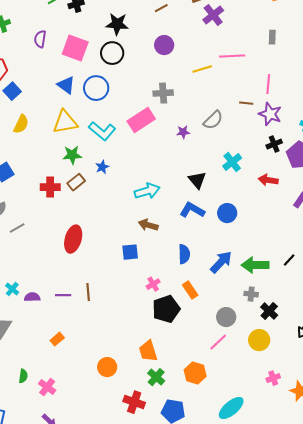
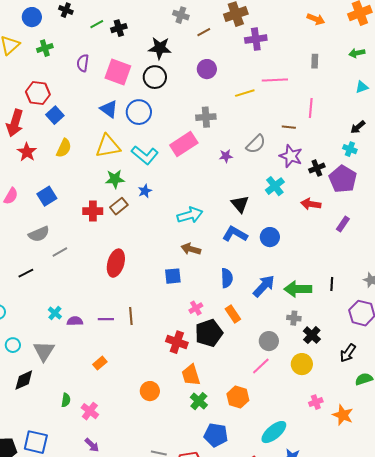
purple cross: (213, 15) -> (256, 39), turned 30
purple star: (270, 114) -> (291, 156), moved
black line: (289, 260) -> (332, 284), turned -40
red cross: (134, 402) -> (177, 342), moved

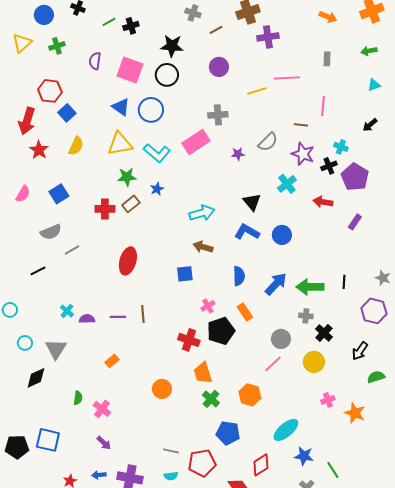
cyan cross: (350, 149) -> (341, 147), moved

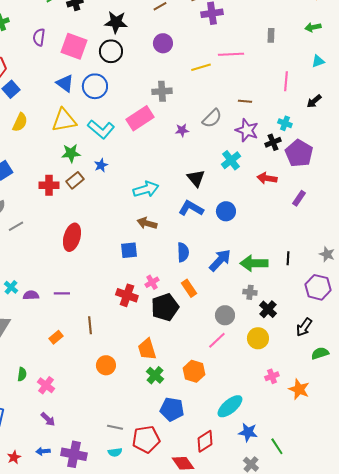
pink line: (323, 106) -> (286, 81), moved
brown line: (143, 314) -> (90, 325), moved
red cross: (189, 340) -> (127, 295), moved

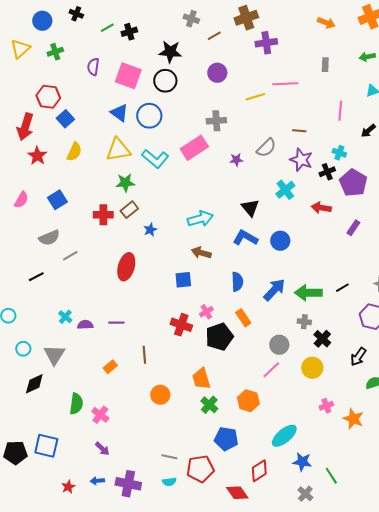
blue star: (101, 165) -> (150, 230), moved
black line: (288, 258) -> (342, 288), turned 56
green semicircle: (22, 374) -> (76, 404), size x1.5

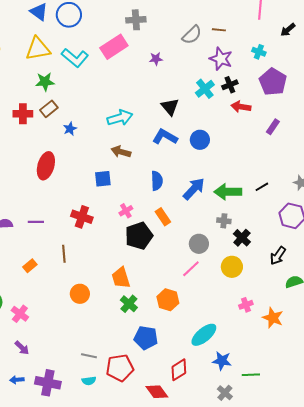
gray semicircle: (266, 148) -> (192, 35), moved
black cross: (327, 172) -> (230, 85), moved
red cross: (181, 325) -> (82, 217), moved
green line: (331, 476) -> (251, 375), turned -60

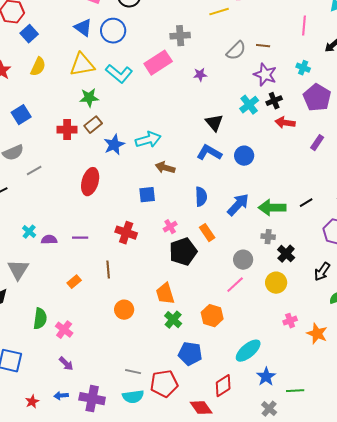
cyan arrow: (120, 118) -> (148, 140), moved
blue star: (70, 129) -> (114, 145), size x1.5
blue star: (222, 361) -> (266, 377), turned 30
cyan semicircle: (89, 381) -> (133, 397), size x1.5

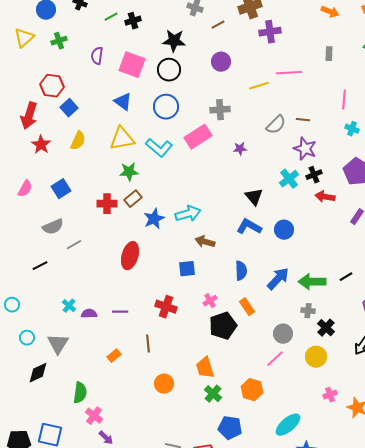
blue circle: (113, 31) -> (166, 107), moved
cyan cross: (303, 68) -> (352, 129), moved
pink cross: (64, 330) -> (94, 416), moved

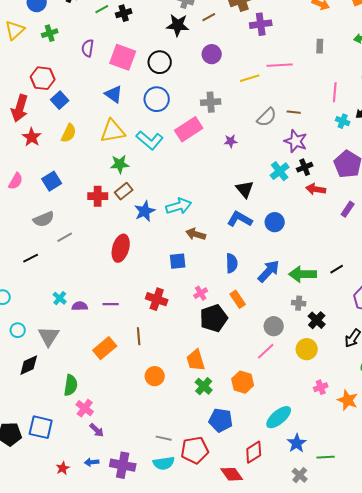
black star: (174, 41) -> (178, 25), moved
orange rectangle: (114, 356) -> (105, 348), size x1.6

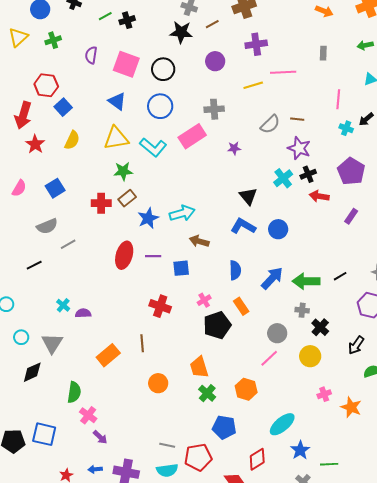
purple cross: (261, 24) -> (256, 44), moved
purple line: (111, 304) -> (153, 256), moved

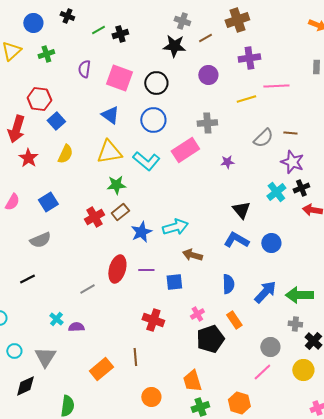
red cross: (101, 203) -> (94, 217), turned -30
gray line: (68, 244) -> (87, 289), moved
green cross: (207, 393) -> (200, 407), turned 30

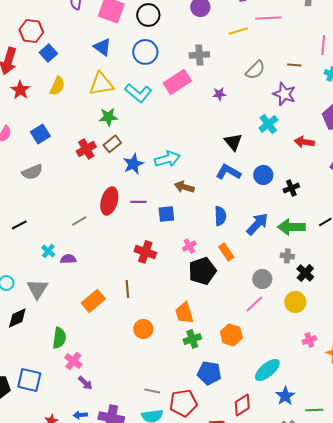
brown line: (290, 133) -> (294, 65), moved
black cross: (301, 188) -> (291, 188), moved
black line: (27, 279) -> (19, 225), moved

